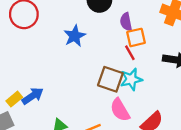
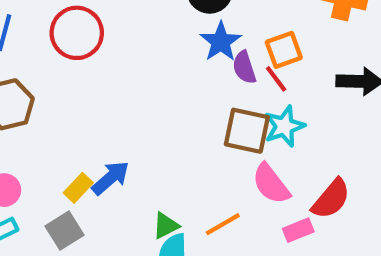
purple semicircle: (126, 22) -> (244, 67), moved
blue star: (75, 36) -> (221, 42), moved

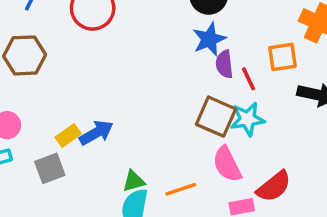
orange square: (284, 50) -> (282, 57), moved

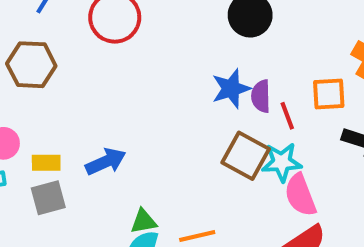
blue star: (209, 39) -> (231, 89), moved
yellow rectangle: (68, 135) -> (46, 163), moved, turned 30
pink semicircle: (227, 164) -> (300, 195), moved

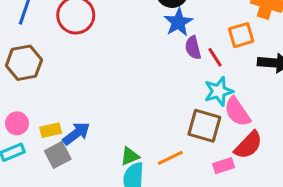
blue star: (231, 89) -> (178, 22), moved
brown square: (246, 156) -> (204, 126), moved
blue arrow: (106, 162) -> (76, 133), moved

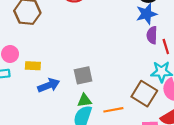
blue arrow: (76, 133) -> (49, 85), moved
gray square: (58, 155) -> (83, 75), moved

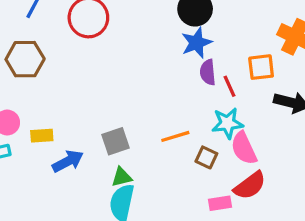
brown square: (144, 94) -> (206, 157), size x0.6
orange line: (113, 110) -> (175, 136), moved

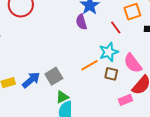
purple semicircle: (208, 72) -> (81, 22), moved
cyan star: (228, 123) -> (109, 52), moved
blue arrow: (68, 161) -> (31, 80), moved

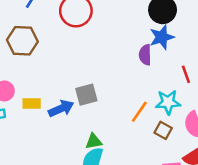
orange line: (89, 65) -> (139, 112), turned -42
gray square: (54, 76) -> (86, 95), moved

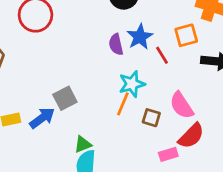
blue star: (162, 37) -> (140, 37), moved
cyan star: (168, 102) -> (132, 84), moved

